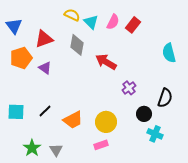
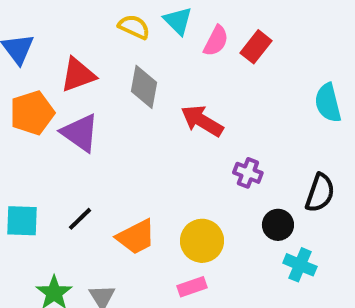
cyan triangle: (91, 22) -> (178, 21), moved
purple triangle: (45, 68) -> (80, 133), size x1.5
purple cross: (129, 88) -> (248, 173), turned -32

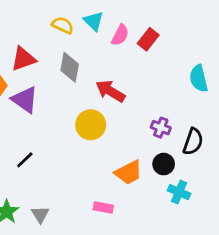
purple cross: (248, 173) -> (161, 128), moved
orange trapezoid: (136, 237) -> (129, 172), moved
yellow circle: (202, 241) -> (91, 125), moved
pink rectangle: (192, 287) -> (103, 207), turned 30

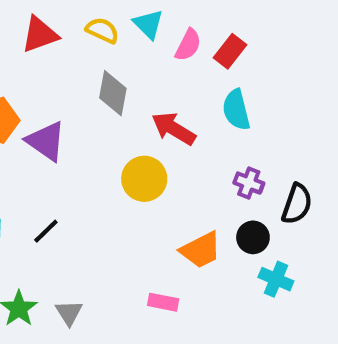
red triangle: (23, 59) -> (40, 35), moved
cyan semicircle: (199, 79) -> (236, 110), moved

